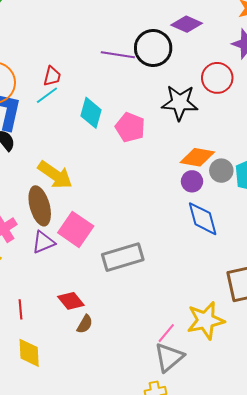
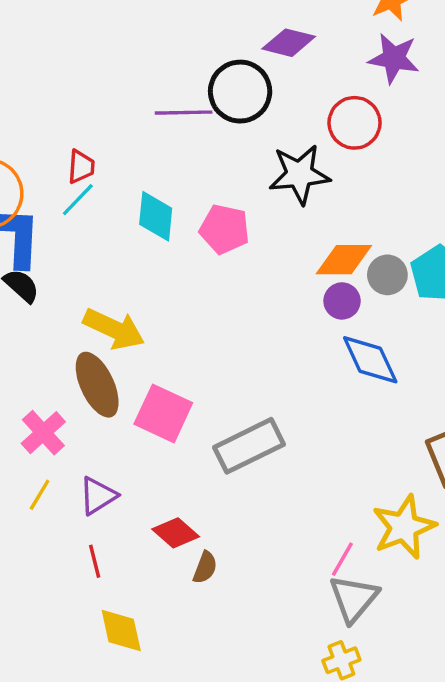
purple triangle: (43, 242) -> (98, 496), moved

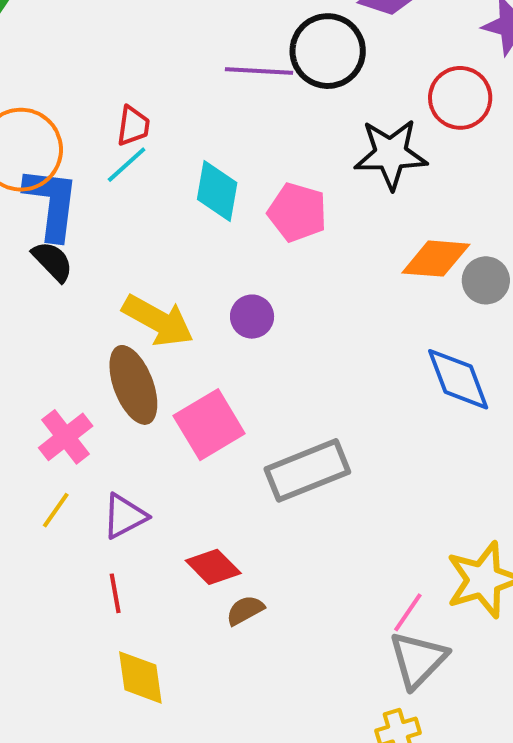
purple circle: (342, 301) -> (252, 317), moved
pink square: (163, 413) -> (209, 425), turned 30
brown semicircle: (205, 567) -> (245, 610), turned -144

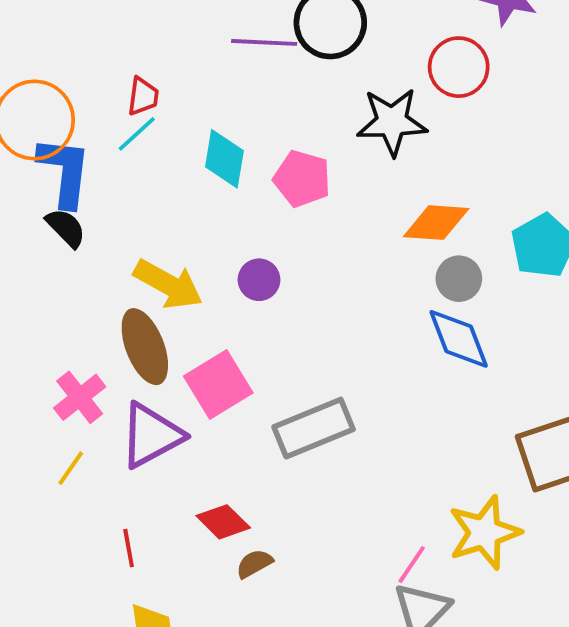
gray circle: (486, 280) -> (459, 279), moved
purple triangle: (125, 516) -> (151, 435), moved, size x1.5

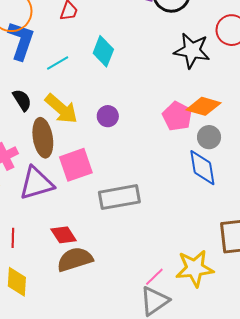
cyan line: (137, 134) -> (58, 63), moved
pink pentagon: (302, 179) -> (177, 116), moved
black semicircle: (66, 228) -> (22, 100), moved
brown semicircle: (254, 564) -> (75, 259), size x1.8

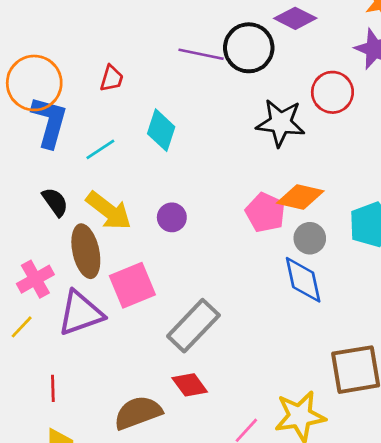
gray rectangle: (119, 197) -> (193, 326), turned -33
red diamond: (64, 235) -> (190, 385), moved

